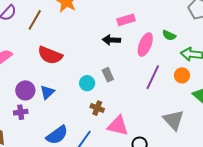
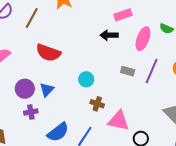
gray rectangle: (108, 75) -> (128, 71), moved, turned -48
purple cross: (21, 112) -> (31, 112), moved

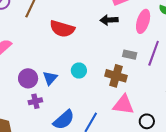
red semicircle: (48, 53) -> (62, 29), moved
cyan circle: (86, 79) -> (79, 71), moved
brown cross: (97, 104) -> (116, 76), moved, size x1.5

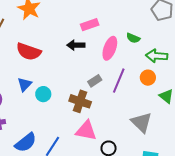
gray rectangle: (130, 55) -> (95, 81), turned -48
blue triangle: (50, 78) -> (25, 84), moved

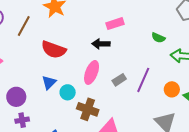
pink ellipse: (110, 48) -> (92, 72), moved
orange circle: (148, 78) -> (172, 89), moved
brown cross: (80, 101) -> (88, 109), moved

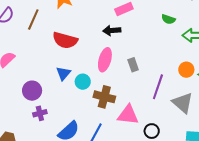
gray rectangle: (119, 80) -> (133, 65), turned -72
purple line: (143, 80) -> (158, 87), moved

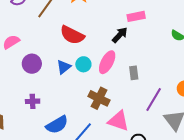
black arrow: (112, 30) -> (120, 35), turned 126
cyan circle: (83, 82) -> (83, 64), moved
purple circle: (32, 91) -> (32, 64), moved

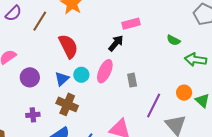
red semicircle: (72, 35) -> (68, 46), turned -140
brown cross: (99, 98) -> (67, 104), moved

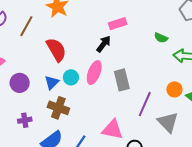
gray rectangle: (132, 80) -> (122, 80), size x1.5

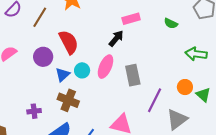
green semicircle: (161, 38) -> (171, 23), moved
purple circle: (20, 83) -> (43, 57), moved
gray triangle: (168, 122) -> (177, 119), turned 35

